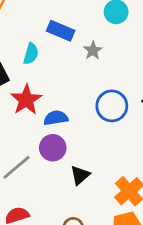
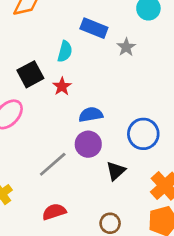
red star: (26, 100) -> (62, 86), moved, size x0.6
blue circle: (112, 106) -> (143, 134), moved

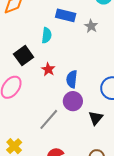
red star: (62, 86) -> (48, 69), moved
blue semicircle: (91, 115) -> (72, 79), turned -66

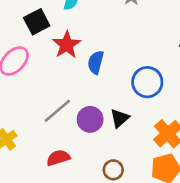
red star: (48, 69) -> (67, 45), size x1.5
purple circle: (73, 101) -> (90, 119), moved

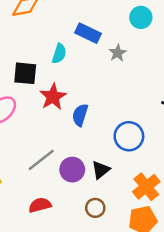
black square: (37, 22) -> (25, 73), turned 30
brown circle: (113, 170) -> (95, 208), moved

